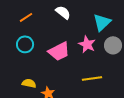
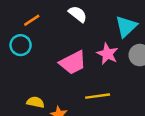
cyan circle: (25, 44) -> (21, 45), moved
yellow line: (92, 78) -> (98, 96), moved

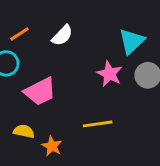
white semicircle: (78, 14) -> (62, 35), moved, turned 96
pink trapezoid: (73, 62) -> (40, 91), moved

